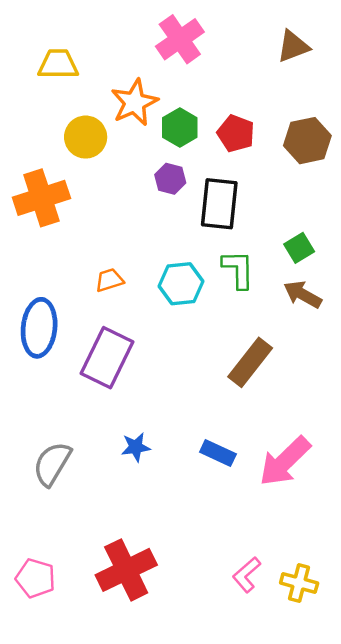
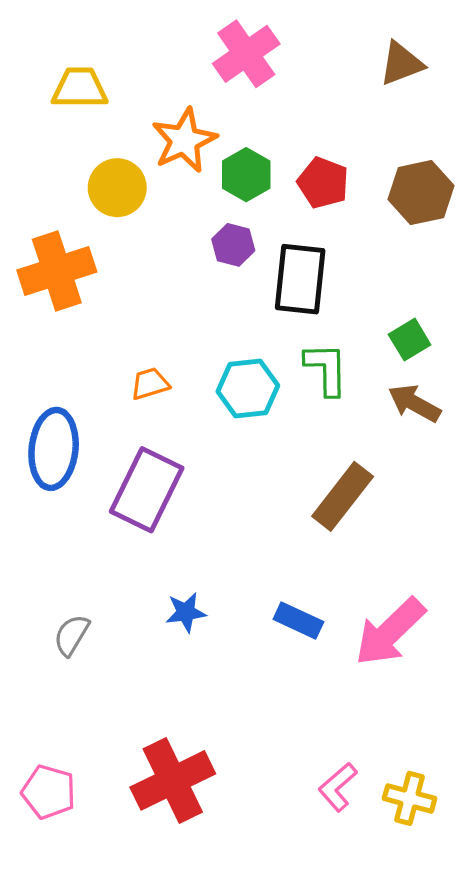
gray semicircle: (52, 464) -> (72, 635), size x0.7

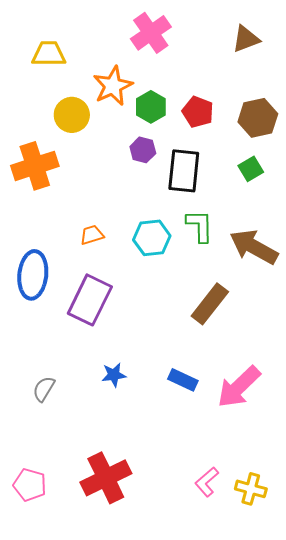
green square: (410, 340) -> (251, 169), moved
brown arrow: (414, 403) -> (254, 247), size x1.5

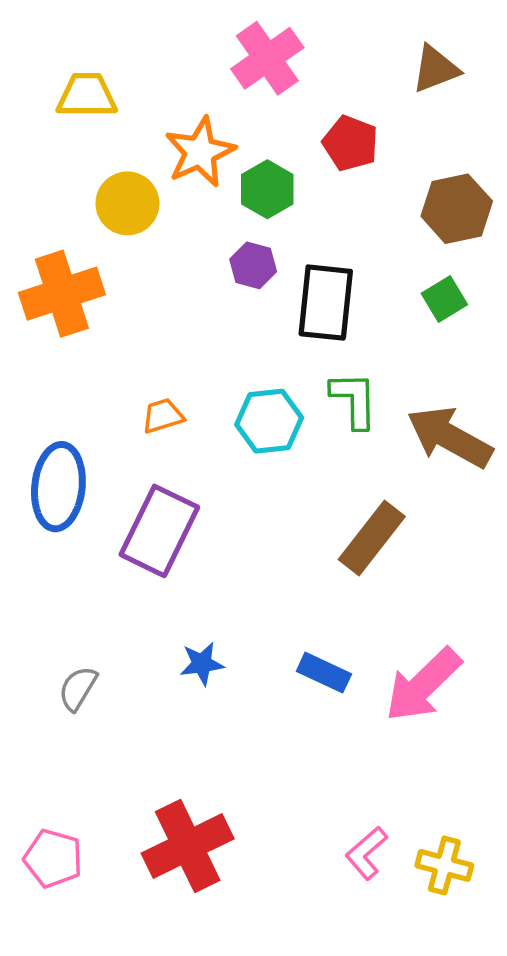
red pentagon: (198, 112) -> (351, 143), moved

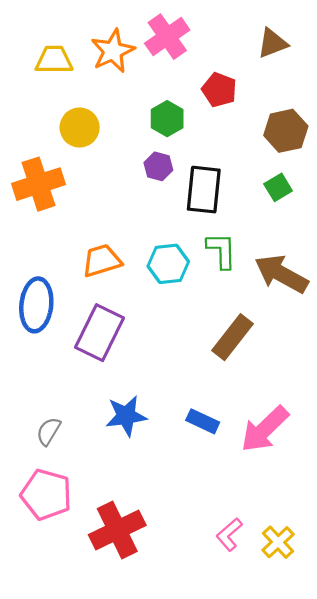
orange star: (200, 152) -> (113, 51), moved
orange trapezoid: (163, 416) -> (102, 261), size x1.5
blue star: (202, 664) -> (126, 416), size x1.5
pink pentagon: (53, 858) -> (46, 495), moved, size x1.4
yellow cross: (444, 865) -> (278, 542), turned 32

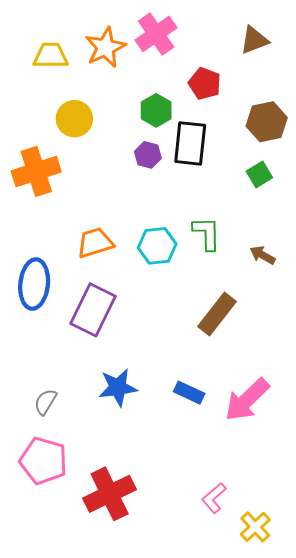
black rectangle: (204, 190) -> (190, 143), moved
brown arrow: (281, 274) -> (263, 255), size x0.5
yellow cross: (278, 542) -> (255, 527), moved

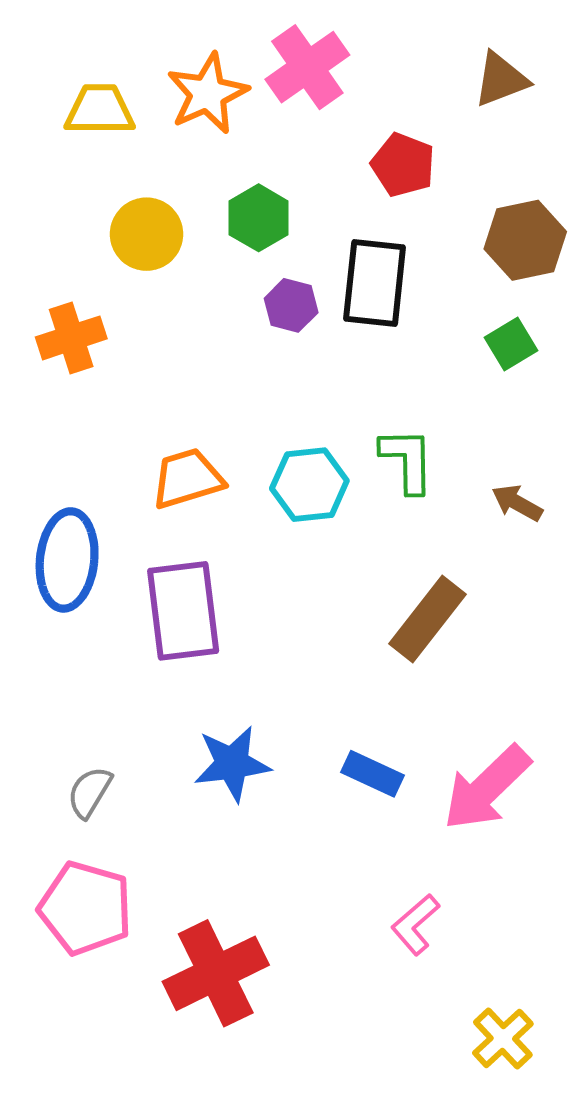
green hexagon: (156, 110) -> (259, 218), moved
orange cross: (36, 171) -> (71, 338), size x0.7
purple rectangle: (93, 310) -> (183, 611), turned -33
pink L-shape: (214, 498) -> (415, 924), moved

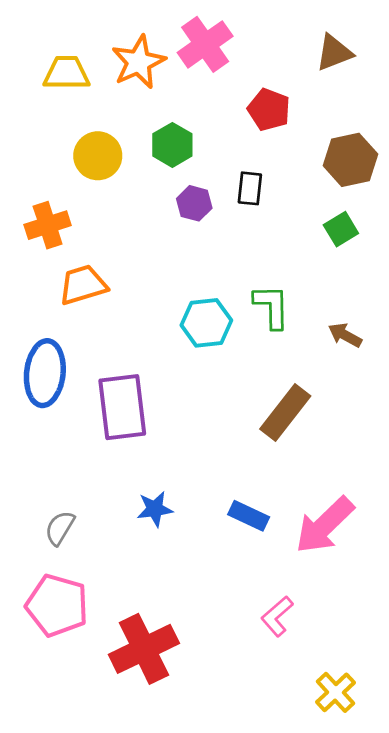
black rectangle: (375, 283) -> (250, 188), size x0.6
orange trapezoid: (187, 478) -> (83, 285), moved
blue star: (232, 764) -> (155, 509), size x0.7

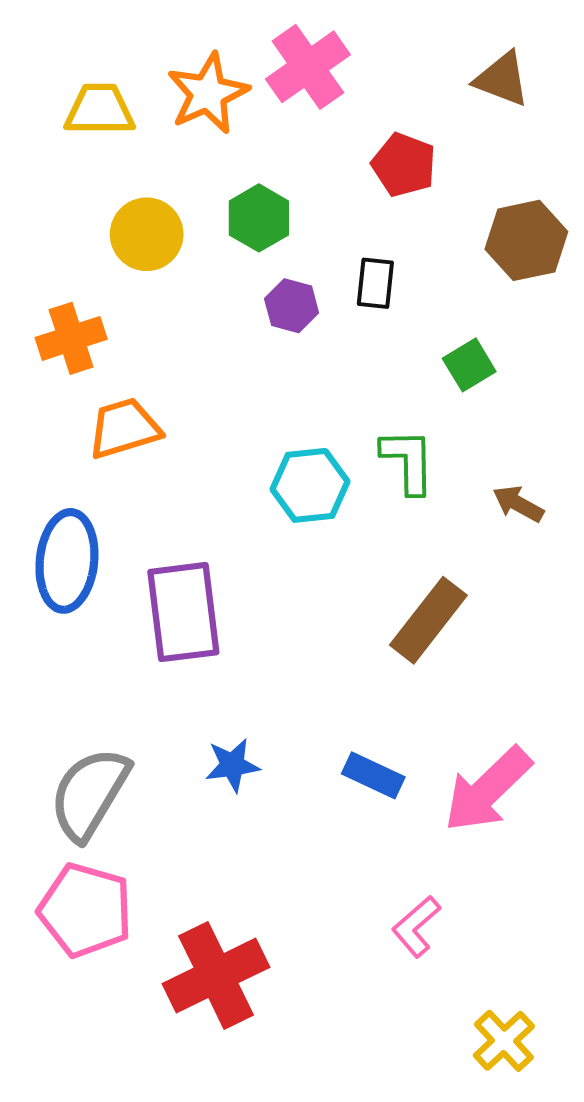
brown triangle: (334, 53) -> (502, 79), turned 42
green square: (341, 229) -> (469, 365), moved
gray semicircle: (60, 528) -> (89, 794), size x1.8

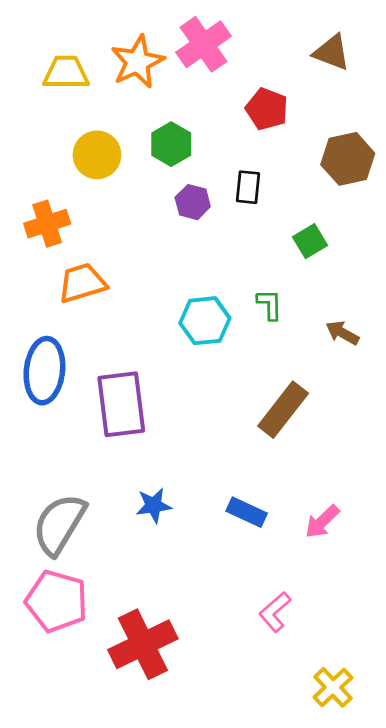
green L-shape: (408, 461) -> (270, 305), size x0.7
pink arrow: (488, 790) -> (322, 522), size x0.6

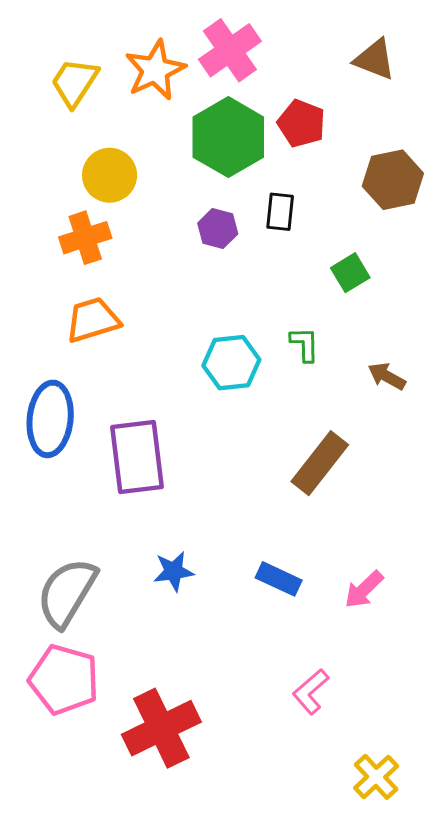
yellow trapezoid: (66, 73) -> (74, 82), turned -57
green hexagon: (171, 144) -> (228, 137), moved, size x1.6
orange cross: (47, 224) -> (85, 238), moved

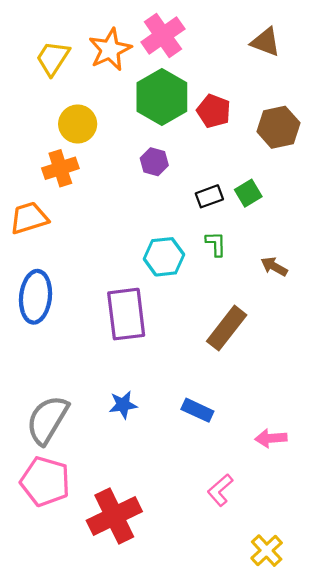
red pentagon: (301, 123) -> (214, 111), moved
black rectangle: (280, 212) -> (209, 196), moved, turned 64
orange trapezoid: (93, 320) -> (29, 218), moved
purple rectangle: (137, 457) -> (126, 314), moved
pink arrow: (364, 590) -> (271, 438), moved, turned 40

